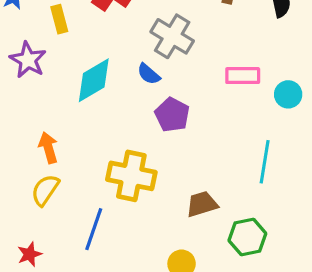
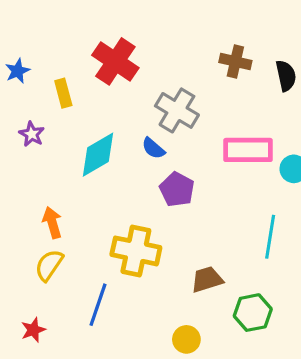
purple star: (28, 60) -> (32, 134), size x0.7
pink rectangle: (243, 76) -> (248, 150), size x1.4

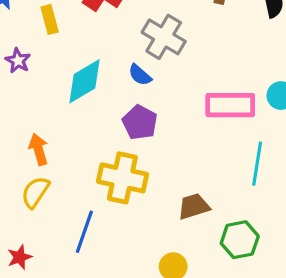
pink rectangle: (248, 150) -> (230, 105), moved
purple pentagon: (177, 189) -> (140, 122), moved

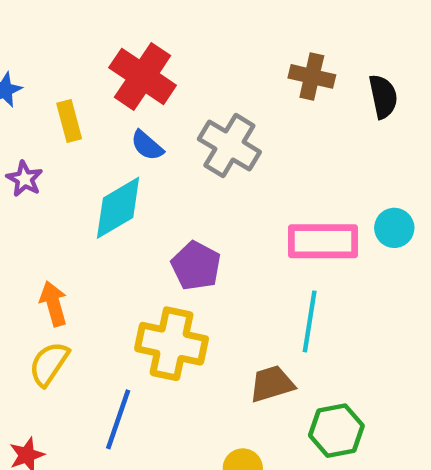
blue semicircle: (140, 75) -> (147, 145), moved
cyan line: (257, 164) -> (310, 321), moved

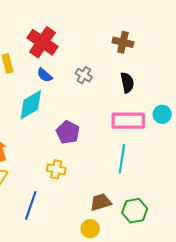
black semicircle: (383, 96) -> (127, 83), moved
gray cross: (229, 145) -> (84, 75), size x0.6
yellow cross: (172, 344) -> (56, 169), size x0.6
brown trapezoid: (272, 384) -> (101, 202), moved

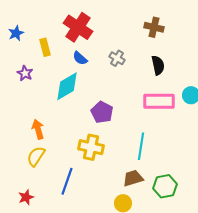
cyan line: (122, 159) -> (141, 146), moved
yellow cross: (56, 169) -> (91, 147), size x1.4

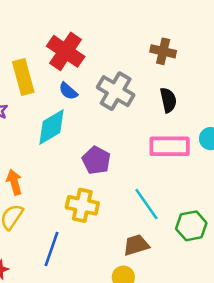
yellow rectangle: (45, 47) -> (23, 77), size x1.5
gray cross: (117, 58) -> (116, 91), size x1.8
cyan line: (141, 146) -> (146, 204), turned -44
green hexagon: (165, 186) -> (191, 226), moved

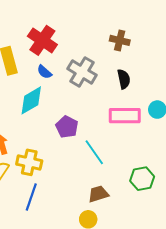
cyan line: (146, 204) -> (94, 152), moved
yellow cross: (82, 205) -> (29, 162), moved

